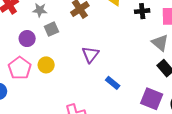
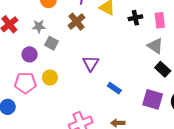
gray square: (51, 29) -> (52, 43), turned -32
pink pentagon: (20, 68) -> (25, 83), turned -30

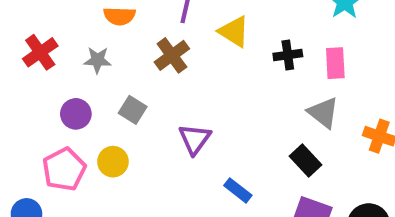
gray square: (52, 43) -> (133, 110), moved
black rectangle: (163, 69) -> (305, 160), moved
pink pentagon: (25, 83) -> (64, 169), turned -30

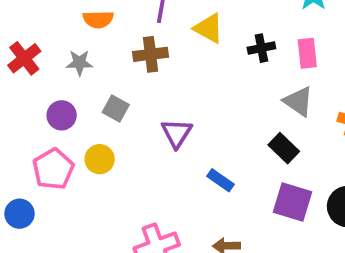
brown cross: (172, 55) -> (151, 54), turned 32

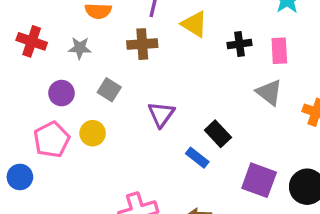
red cross: (24, 58) -> (32, 41), turned -36
black rectangle: (284, 148) -> (218, 134), moved

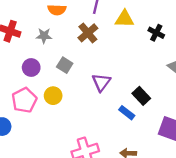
yellow triangle: (194, 24) -> (124, 19), turned -30
brown cross: (142, 44) -> (88, 33), turned -36
black cross: (239, 44) -> (156, 33), turned 35

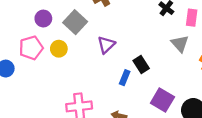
gray square: (65, 65) -> (75, 22), size x1.5
blue rectangle: (127, 113) -> (125, 78), turned 64

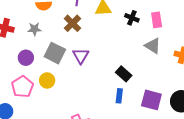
purple triangle: (106, 45) -> (81, 56), moved
blue rectangle: (125, 78) -> (119, 96), moved

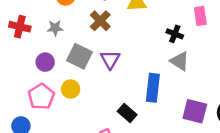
black cross: (132, 18) -> (175, 34), moved
gray triangle: (153, 46) -> (180, 61), moved
black rectangle: (124, 74) -> (127, 113), moved
blue rectangle: (119, 96) -> (153, 88), moved, size x1.6

